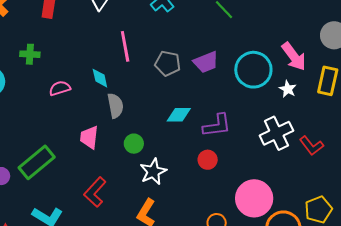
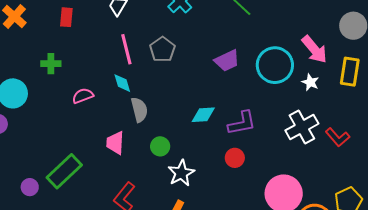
pink line: (125, 46) -> (126, 49), moved
gray pentagon: (168, 63) -> (162, 49), moved, turned 30

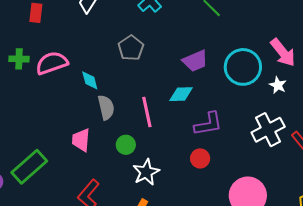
pink line: (126, 49) -> (147, 112), moved
pink semicircle: (83, 96) -> (52, 63), moved, size x1.5
cyan diamond: (203, 115) -> (181, 94), moved

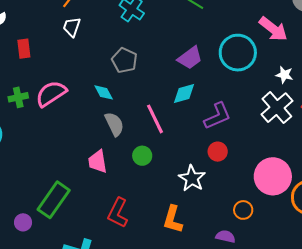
cyan diamond: (90, 80) -> (104, 92), moved
white star: (278, 85) -> (284, 75), moved
white star: (146, 172) -> (192, 178), moved

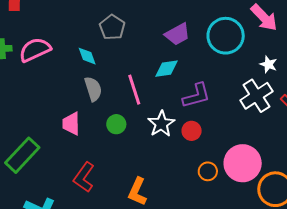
white star: (192, 178) -> (161, 124), moved
orange circle: (243, 210) -> (208, 171), moved

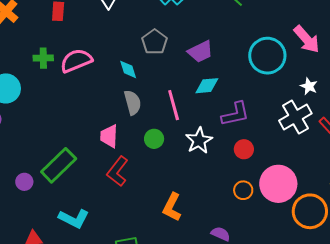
purple trapezoid: (177, 34) -> (200, 52), moved
red circle: (192, 131) -> (244, 149), moved
red L-shape: (84, 177) -> (118, 171), moved

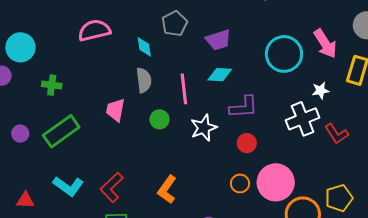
green cross: (43, 58) -> (52, 85), moved
white star: (309, 86) -> (320, 90), turned 30
red L-shape: (118, 171) -> (112, 187), moved
purple circle: (24, 182) -> (20, 134), moved

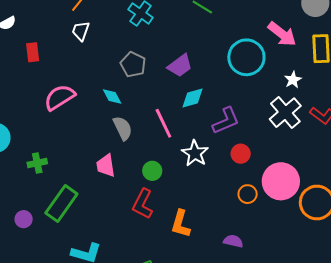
green circle: (159, 119) -> (152, 171), moved
red L-shape: (112, 187) -> (143, 204), moved

